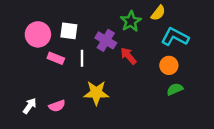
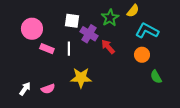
white square: (69, 31) -> (72, 21), moved
green semicircle: (175, 89) -> (156, 77), moved, turned -96

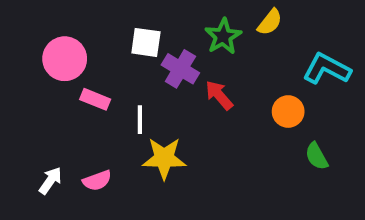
cyan L-shape: (147, 31) -> (327, 69), moved
white line: (69, 49) -> (140, 120), moved

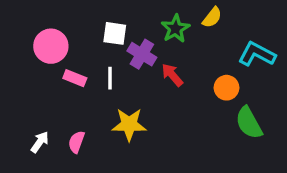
white line: (140, 120) -> (110, 78), moved
green semicircle: (317, 156) -> (249, 123), size x1.5
pink semicircle: (97, 181) -> (76, 142), turned 130

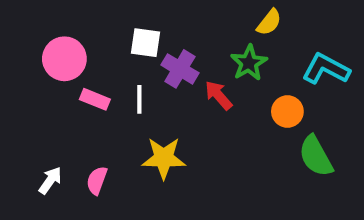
green star: (175, 29) -> (249, 63), moved

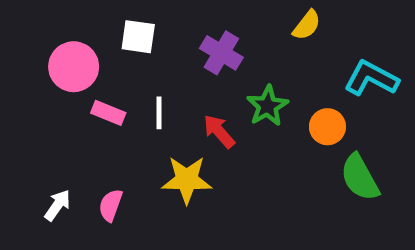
white square: (145, 43) -> (138, 37), moved
green star: (249, 63) -> (267, 106), moved
purple cross: (180, 69) -> (221, 53), moved
red arrow: (218, 95) -> (219, 131), moved

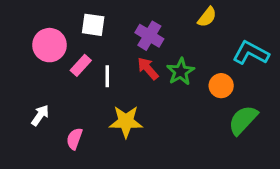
pink rectangle: (108, 113) -> (81, 65), moved, turned -70
red arrow: (219, 131) -> (148, 68), moved
green semicircle: (360, 177) -> (243, 120), turned 72
white arrow: (57, 205) -> (40, 115), moved

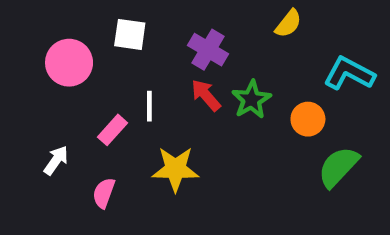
pink rectangle: (81, 65) -> (112, 130), moved

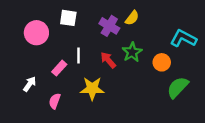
yellow semicircle: (288, 24) -> (132, 18), moved
red arrow: (206, 95) -> (108, 60), moved

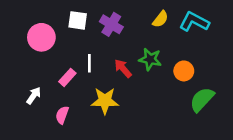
yellow semicircle: (132, 18) -> (160, 19), moved
purple cross: (109, 26) -> (111, 24), moved
cyan L-shape: (183, 38) -> (194, 22), moved
green star: (132, 52) -> (150, 59), turned -30

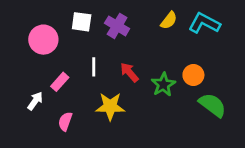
green star: (150, 59) -> (163, 85), moved, turned 30
pink rectangle: (67, 77) -> (60, 82), moved
green semicircle: (202, 99) -> (212, 105), turned 84

